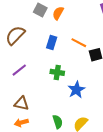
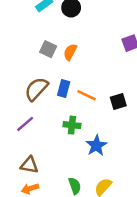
brown semicircle: (15, 35) -> (36, 89), moved
orange line: (79, 43) -> (87, 95), moved

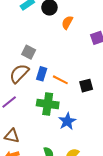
gray square: (48, 49) -> (29, 52), moved
orange semicircle: (70, 52) -> (67, 22), moved
green cross: (72, 125) -> (48, 104), size x1.5

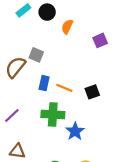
gray square: (29, 52) -> (36, 55), moved
brown semicircle: (19, 74) -> (15, 67), moved

